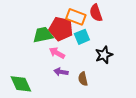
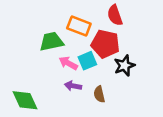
orange rectangle: (76, 17) -> (79, 26), moved
red pentagon: (61, 29) -> (105, 44), moved
cyan square: (82, 37) -> (87, 61), moved

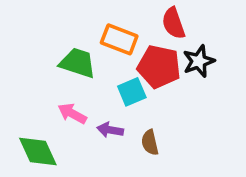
green trapezoid: (51, 42) -> (78, 63), turned 30
pink arrow: (68, 63) -> (72, 114), moved
black star: (124, 66) -> (199, 61), moved

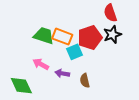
red semicircle: (173, 23) -> (110, 13), moved
orange rectangle: (119, 39) -> (62, 37), moved
red pentagon: (159, 67) -> (90, 38), turned -30

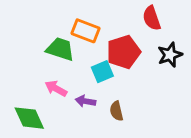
black star: (112, 35) -> (170, 55), moved
orange rectangle: (62, 37) -> (85, 31), moved

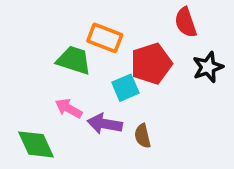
purple arrow: (85, 101) -> (105, 124), size x1.4

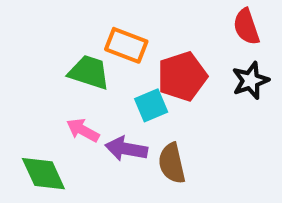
red semicircle: (186, 22) -> (246, 27), moved
brown semicircle: (143, 136) -> (172, 163), size x1.4

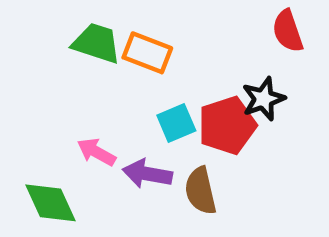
green trapezoid: (89, 72) -> (96, 43), moved
red pentagon: (182, 76) -> (227, 125), moved
black star: (250, 81) -> (263, 99), moved

